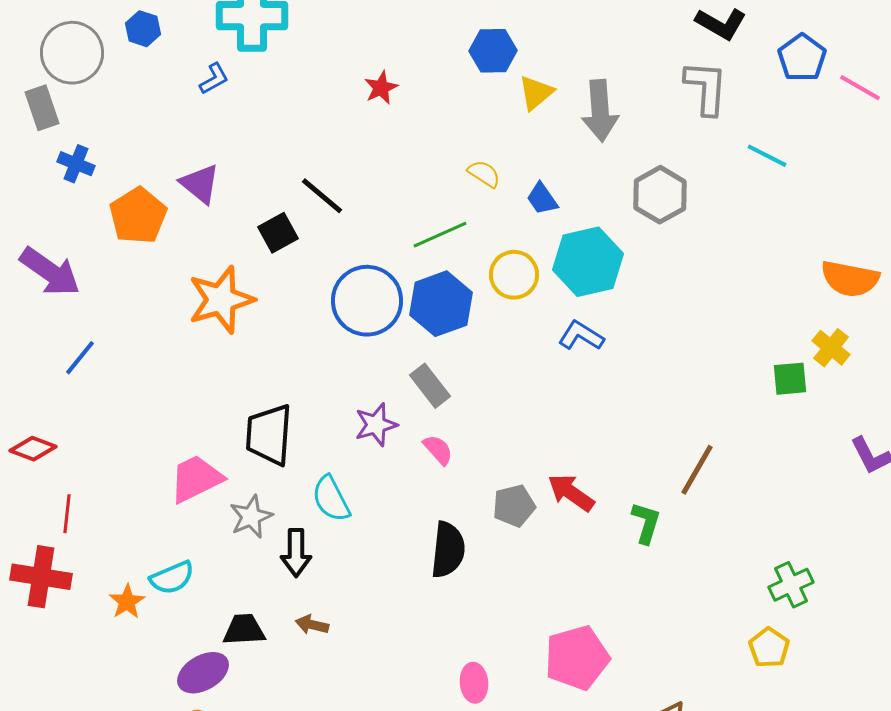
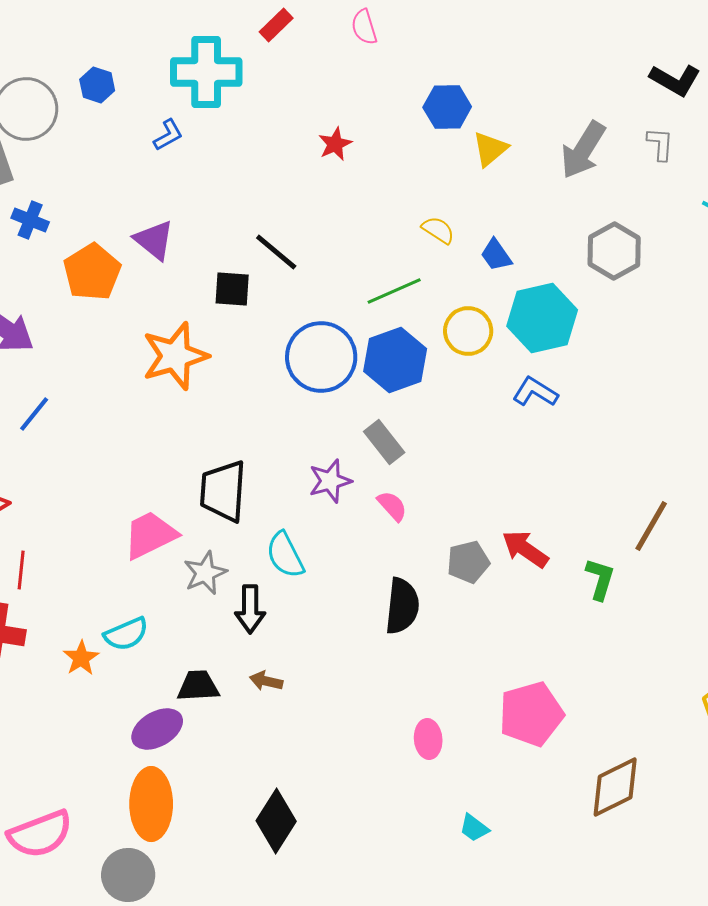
gray L-shape: (706, 88) -> (660, 144), size x0.6
gray arrow: (600, 111) -> (583, 150), moved, turned 36
black square: (278, 233) -> (232, 289), turned 33

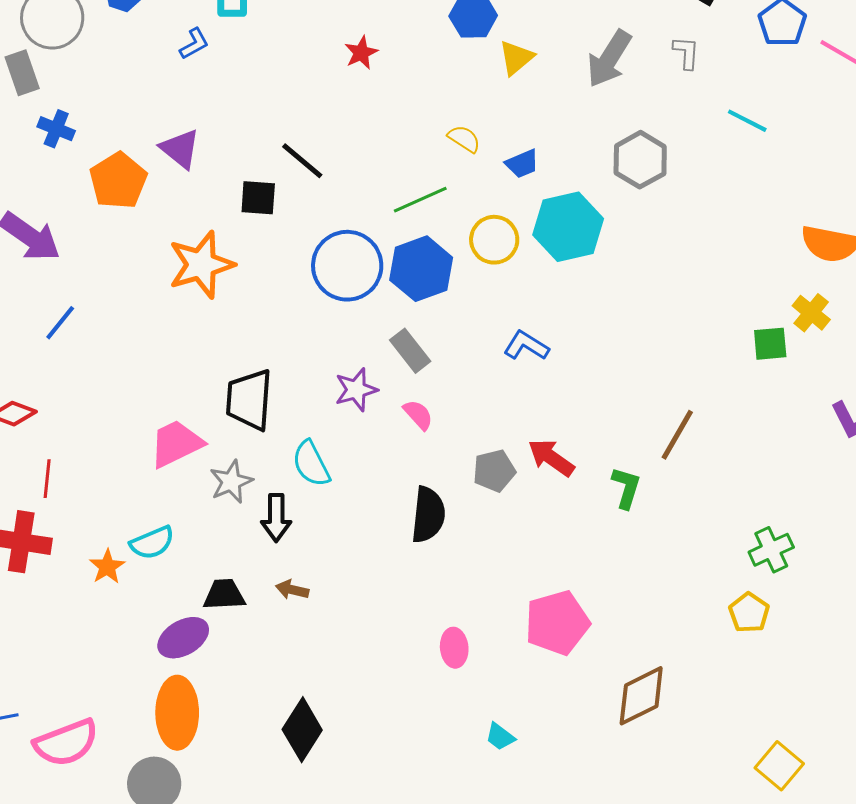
blue trapezoid: (496, 255) -> (522, 164), turned -78
blue L-shape: (535, 392) -> (526, 346), moved

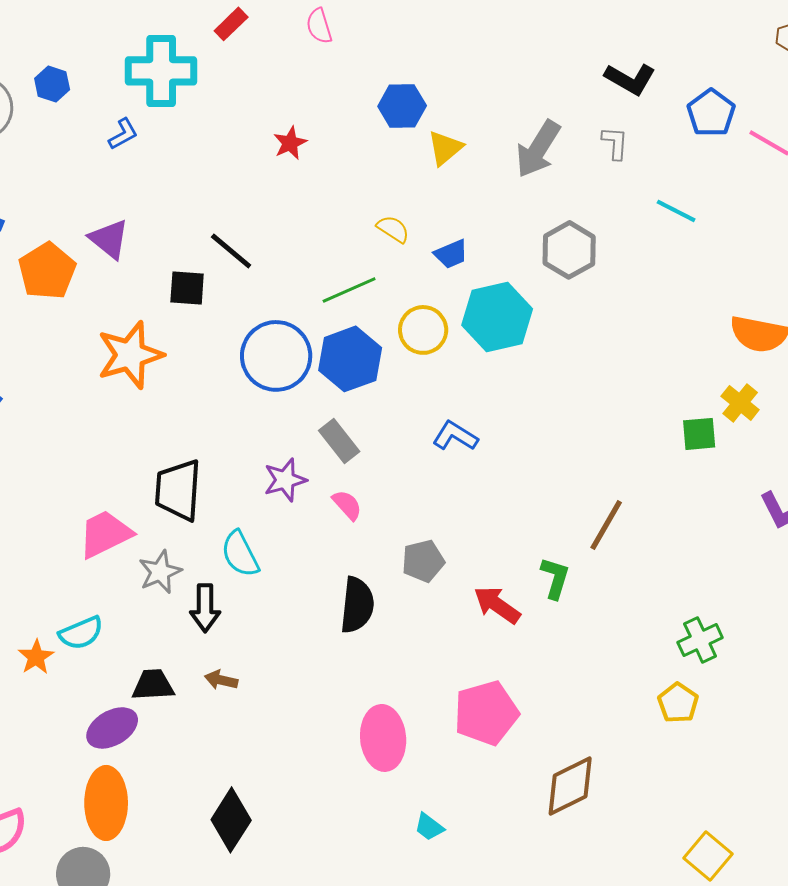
red arrow: (551, 458) -> (497, 605), moved
pink ellipse: (454, 648) -> (383, 738), size x1.6

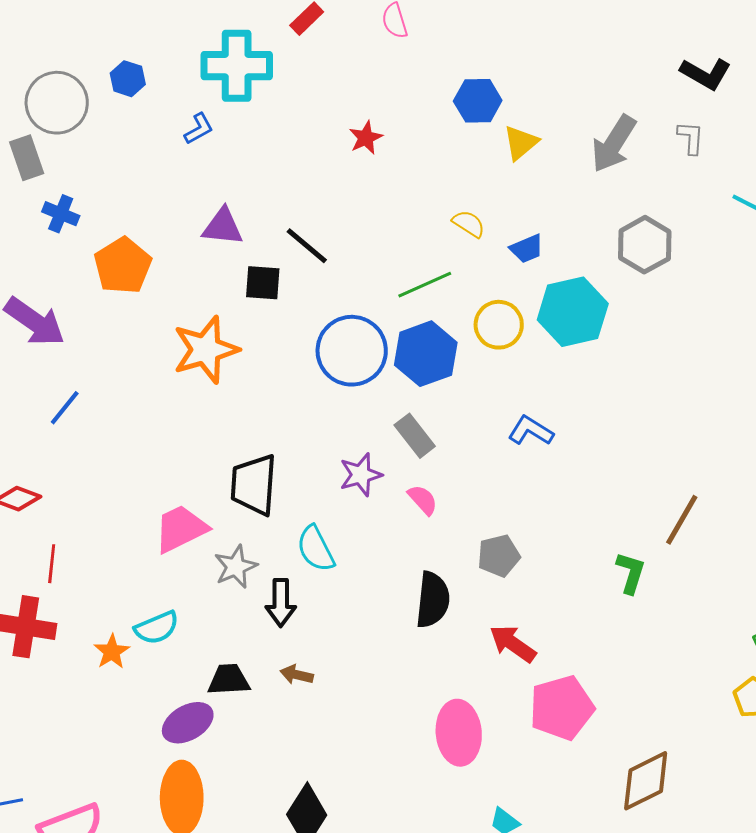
purple triangle: (109, 239) -> (223, 227), moved, turned -33
red arrow: (497, 605) -> (513, 644), moved

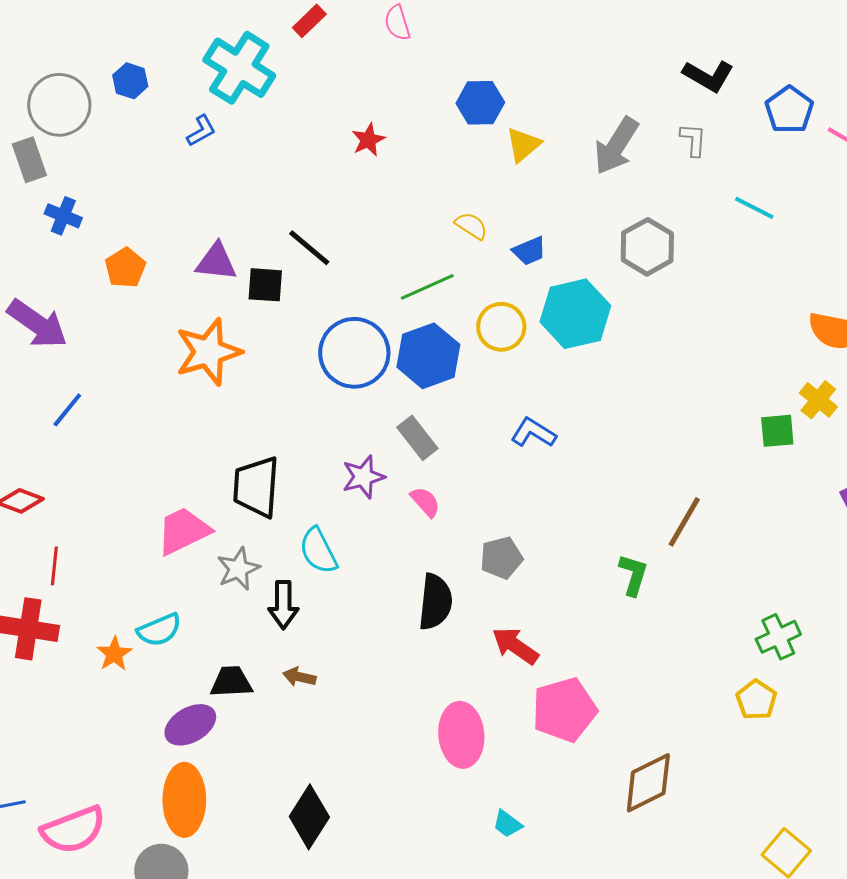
cyan cross: (237, 66) -> (239, 68), turned 32
purple triangle: (223, 227) -> (216, 262), moved
orange pentagon: (123, 266) -> (125, 268), size x0.7

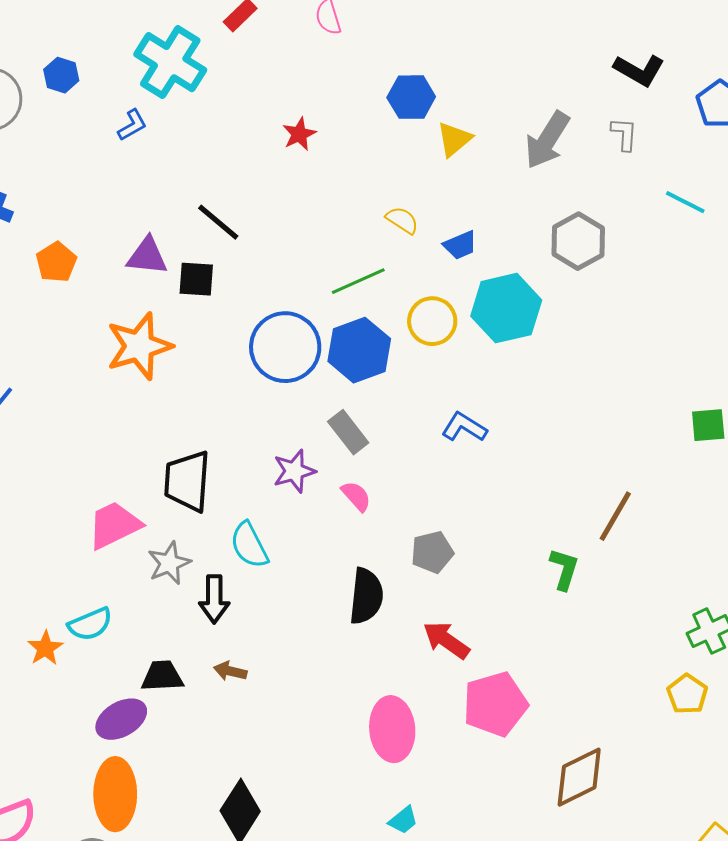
black line: (309, 248) -> (218, 222), moved
cyan trapezoid: (507, 824) -> (403, 820), moved, turned -76

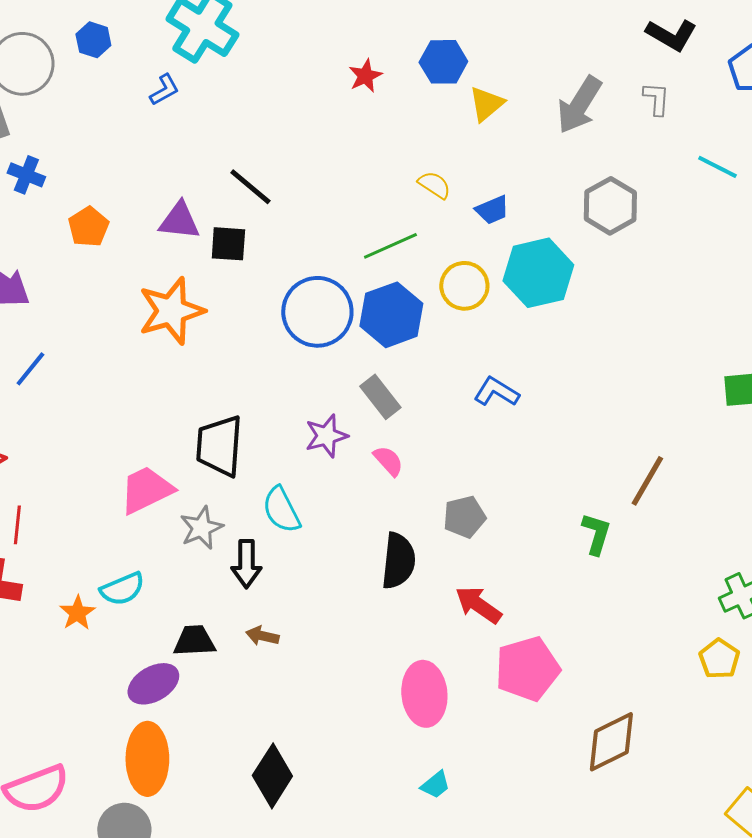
red star: (299, 134) -> (365, 76), moved

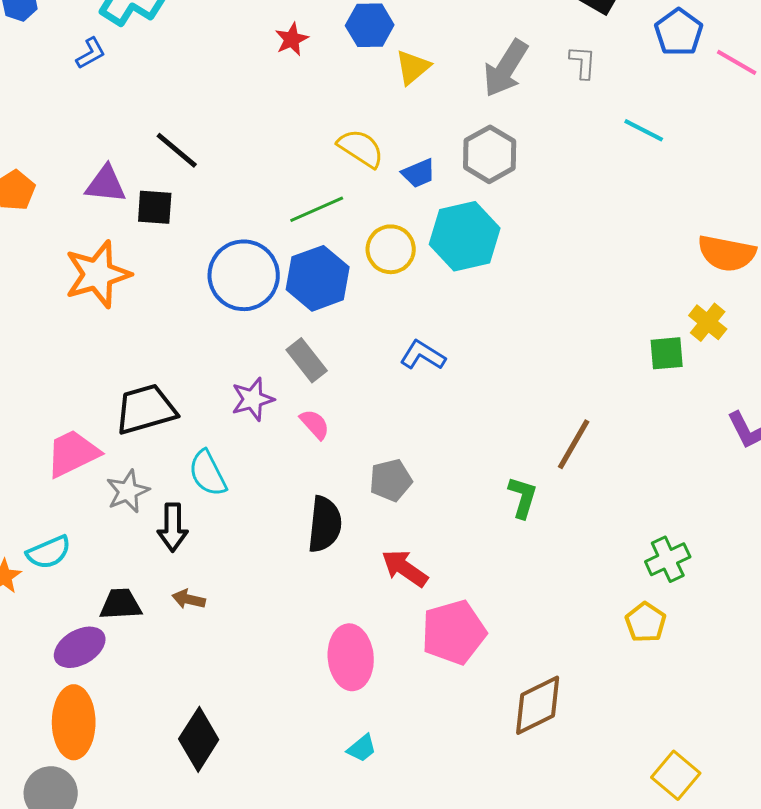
yellow semicircle: (434, 185) -> (361, 148), size x1.4
gray hexagon: (610, 206) -> (490, 154), moved
black trapezoid: (219, 446) -> (146, 409), turned 70

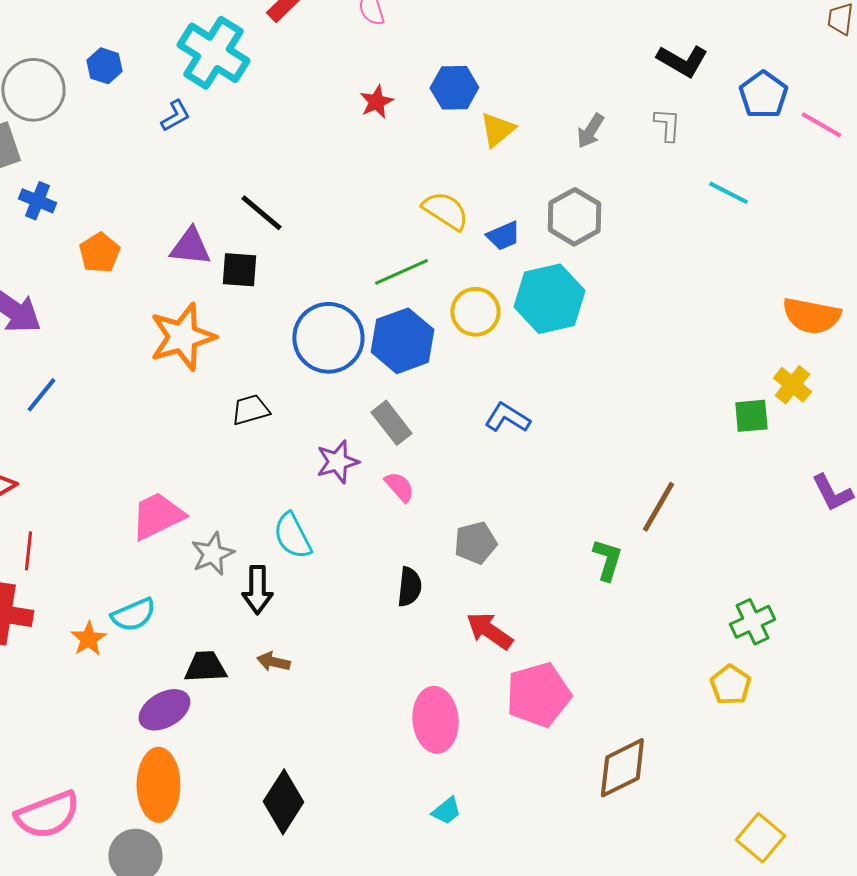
gray arrow: (506, 68) -> (590, 131), size x0.6
black trapezoid: (146, 409) -> (250, 410), moved, size x0.6
black semicircle: (325, 524) -> (409, 587), size x0.7

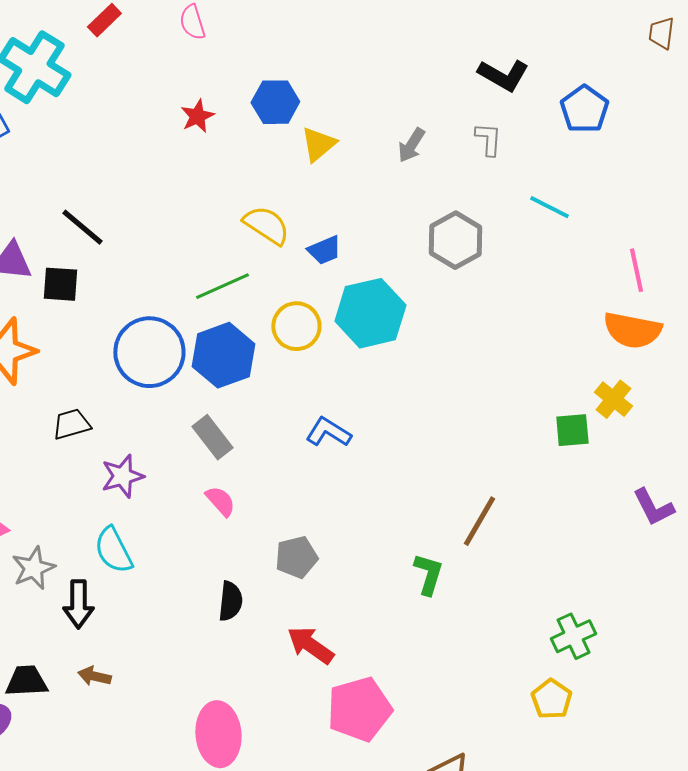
pink line: (821, 125) -> (636, 270), moved, turned 48
gray hexagon: (574, 217) -> (455, 240), moved
purple star: (337, 462) -> (122, 476), moved
pink ellipse: (435, 720) -> (218, 734), moved

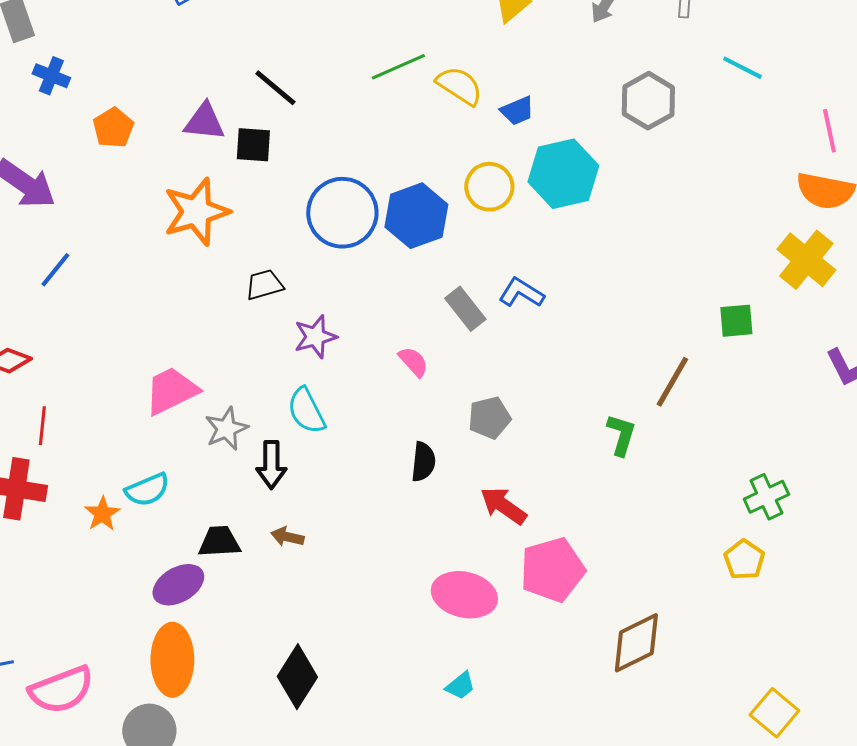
green line: (222, 286) -> (398, 67), moved
yellow cross: (613, 399) -> (806, 260), size x1.5
green square: (572, 430) -> (736, 321), moved
gray rectangle: (212, 437) -> (465, 309), moved
pink ellipse: (218, 734) -> (464, 595), moved, turned -72

